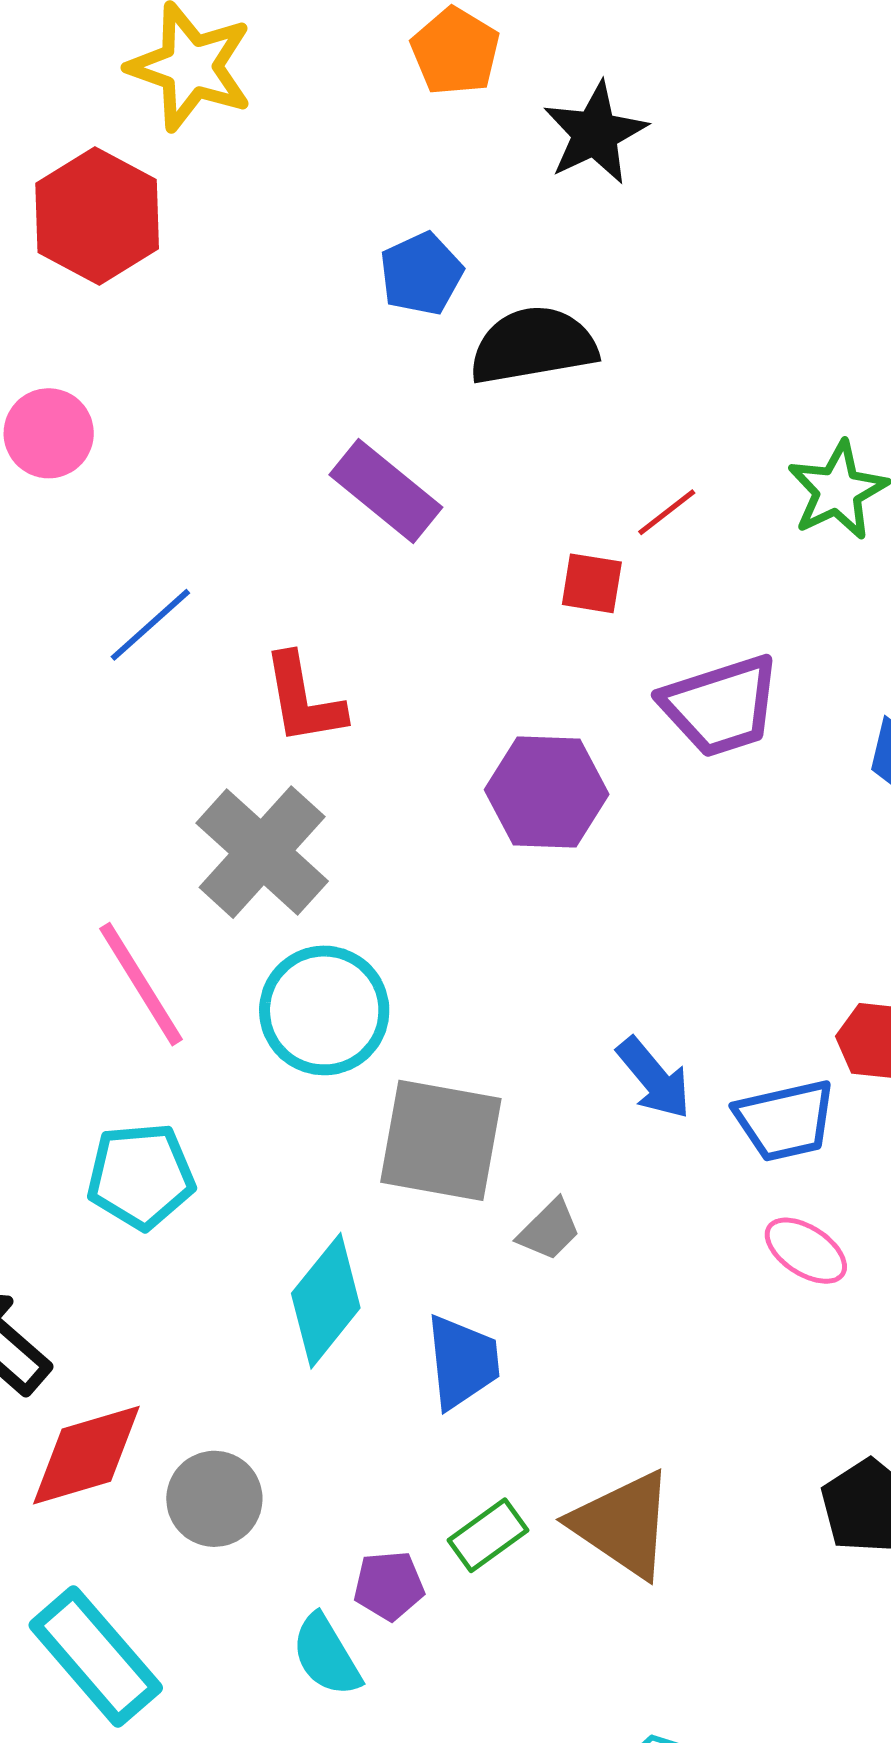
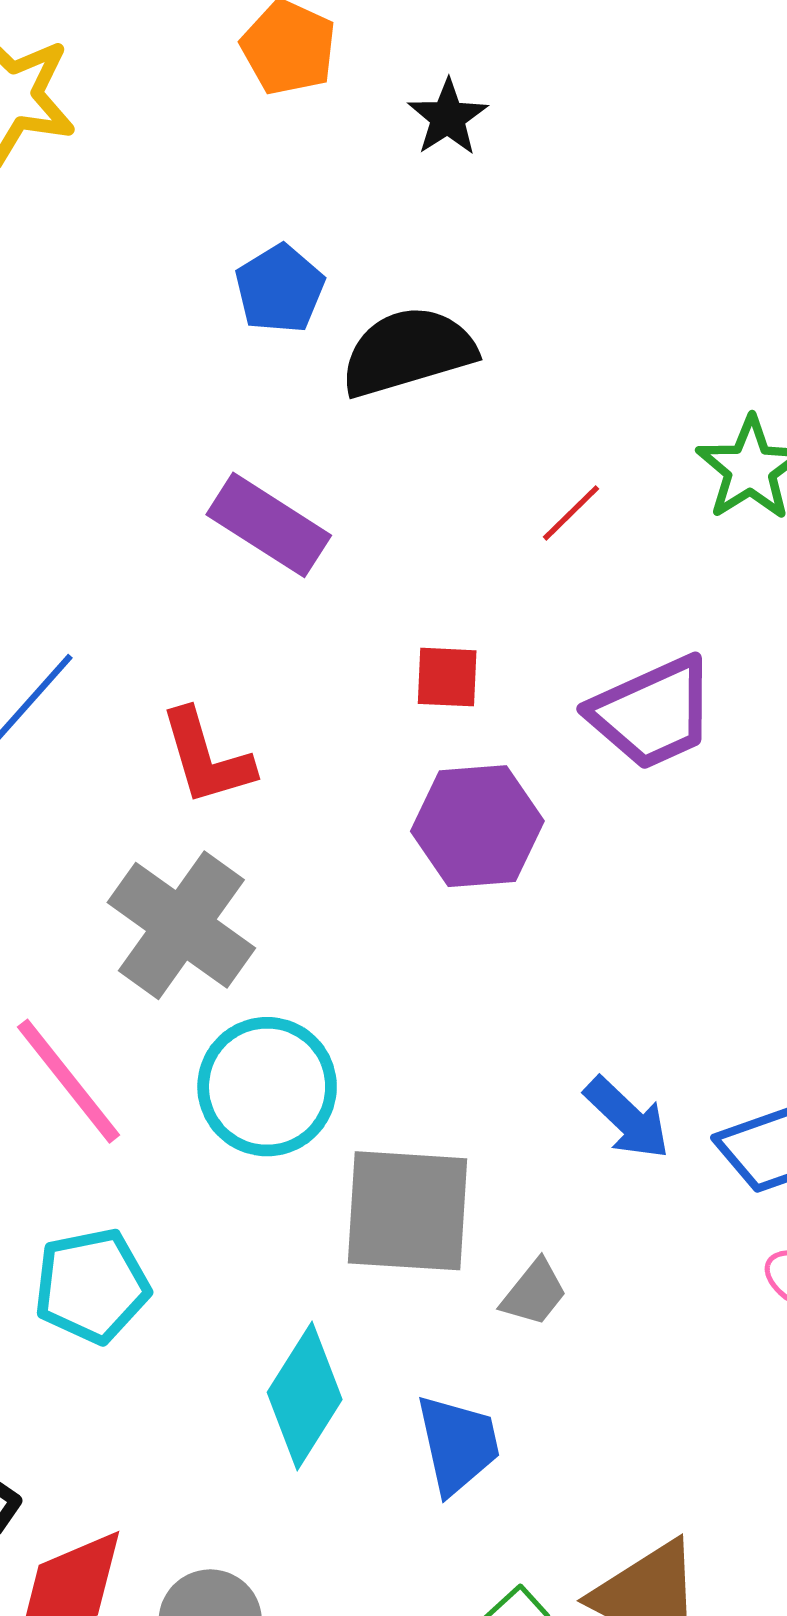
black star: (595, 133) -> (448, 117), size x0.7
red square: (592, 583) -> (447, 677), moved

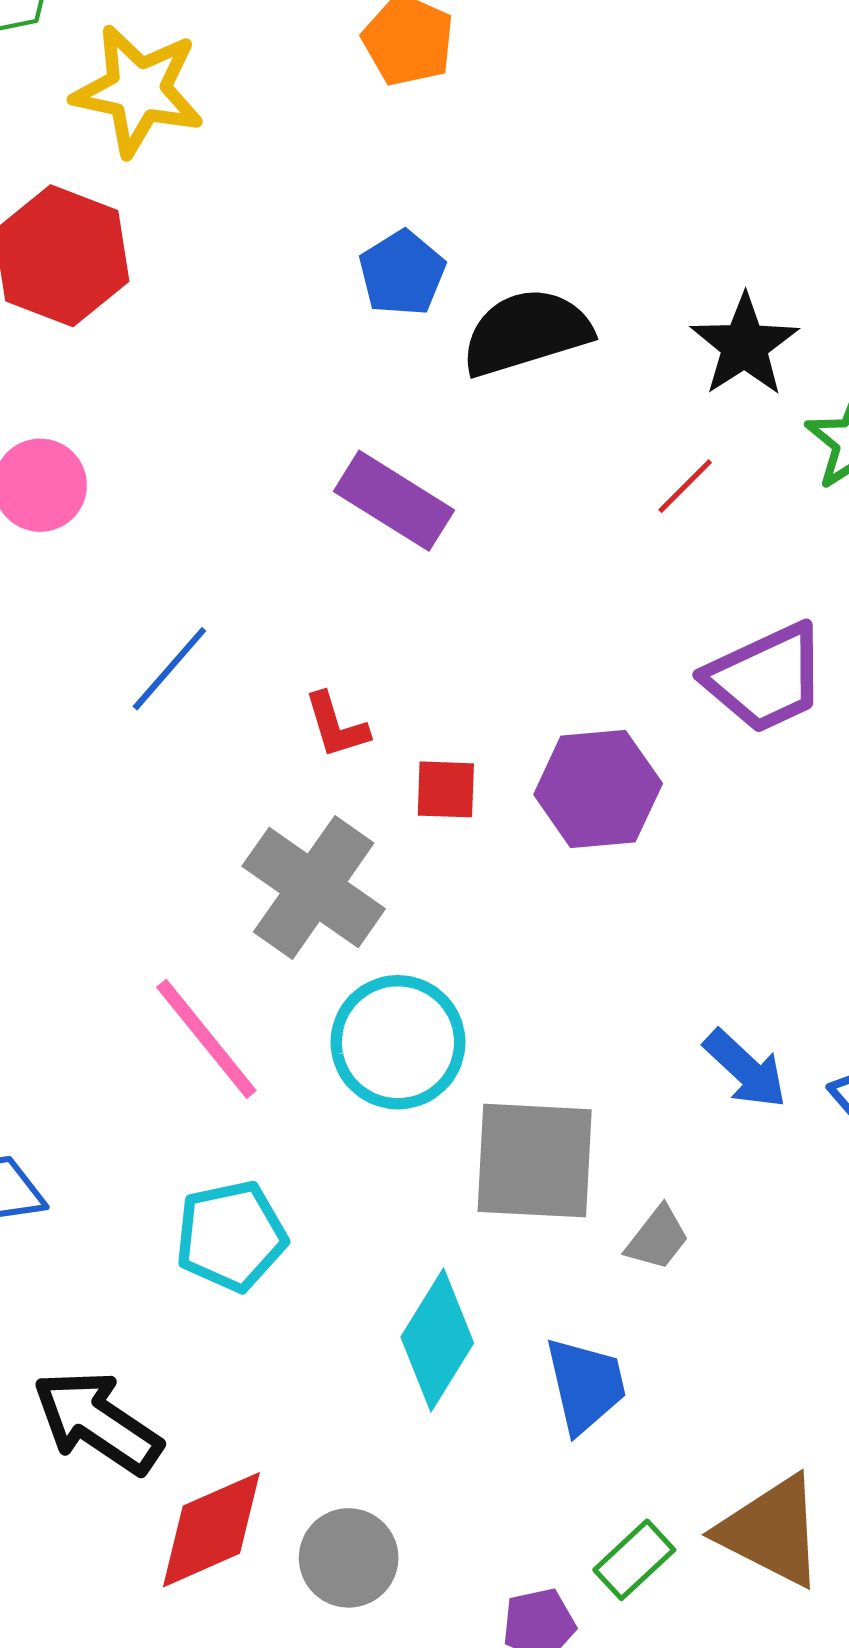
black star: (448, 117) -> (745, 345), moved, size x1.4
red square: (447, 677) -> (446, 789), moved
red L-shape: (206, 757) -> (336, 725), size x0.7

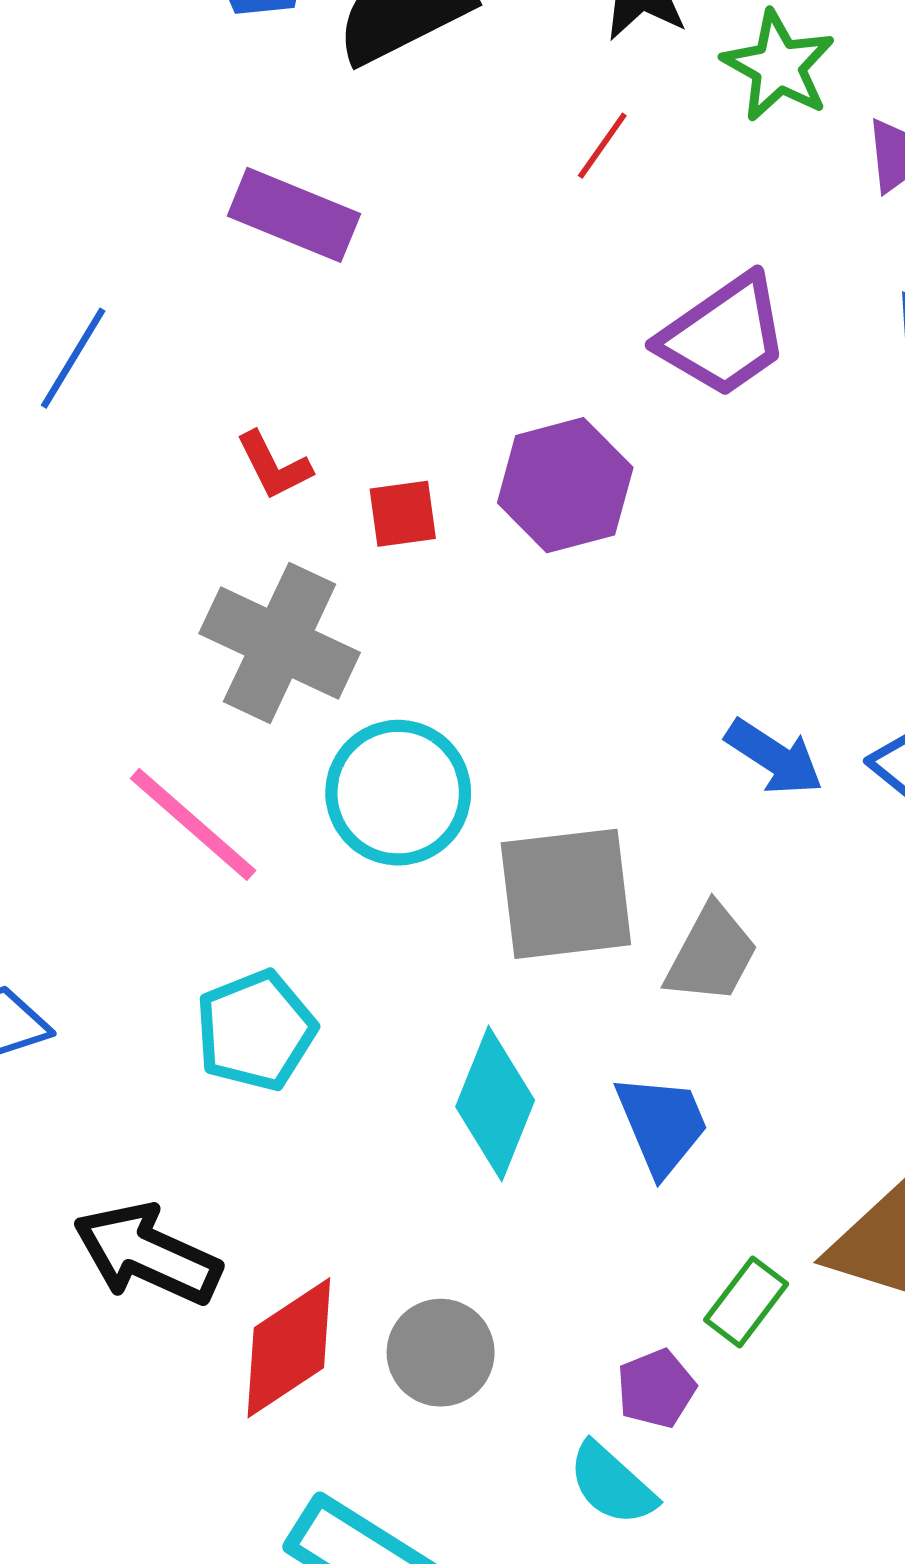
blue line: (169, 669) -> (73, 358), moved
gray trapezoid: (657, 1238) -> (712, 954), size x1.4

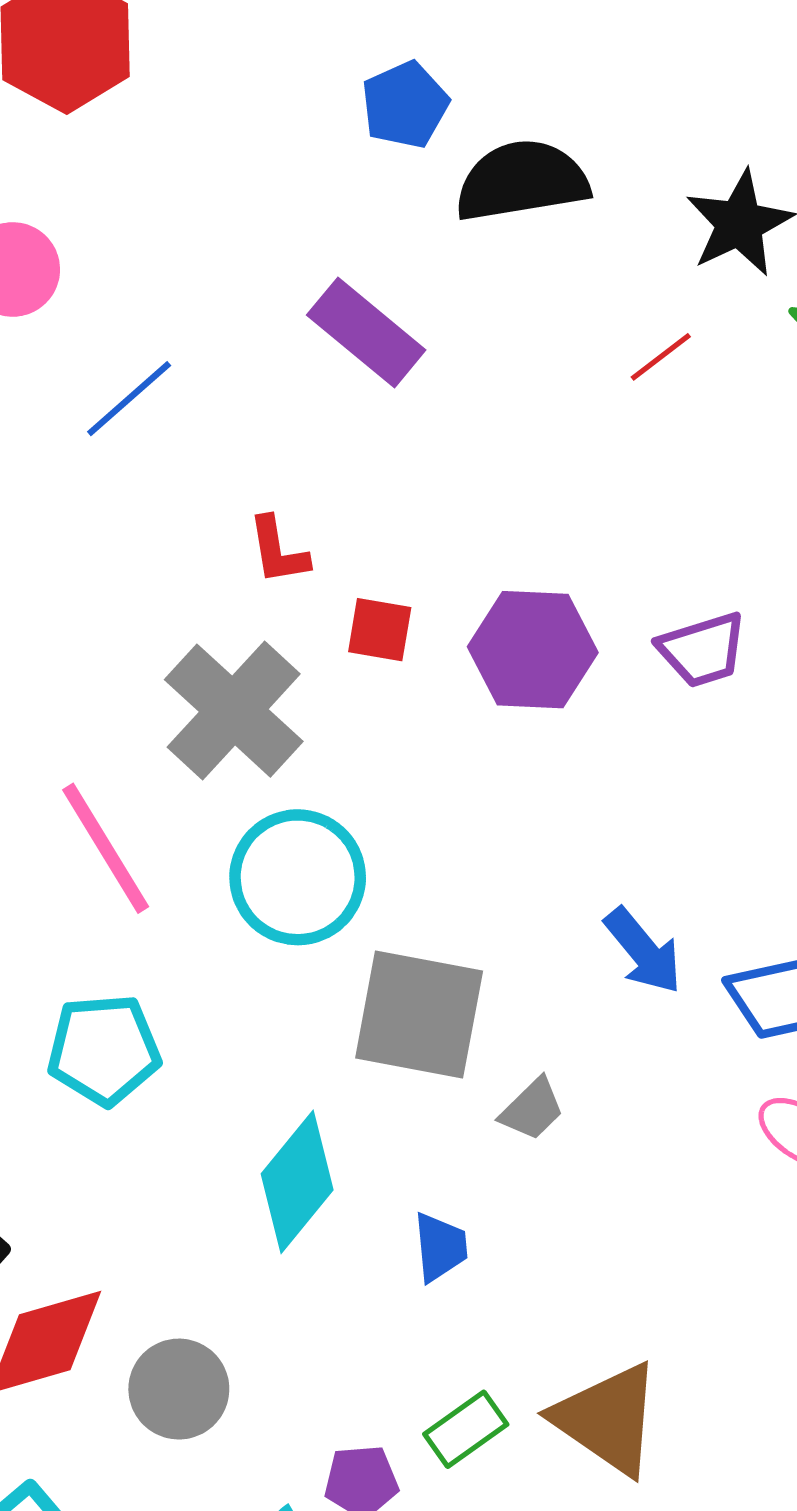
purple trapezoid: (724, 336) -> (703, 650), moved, size x0.7
gray trapezoid: (712, 954) -> (532, 1109), size x0.7
blue trapezoid: (662, 1124) -> (440, 1247), size x0.7

